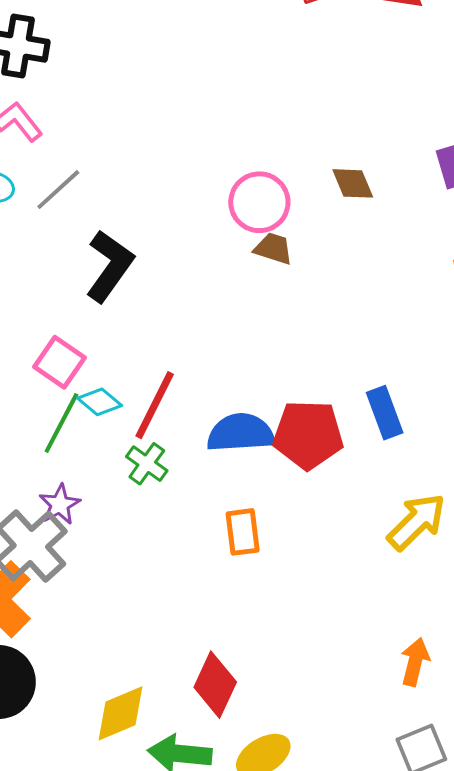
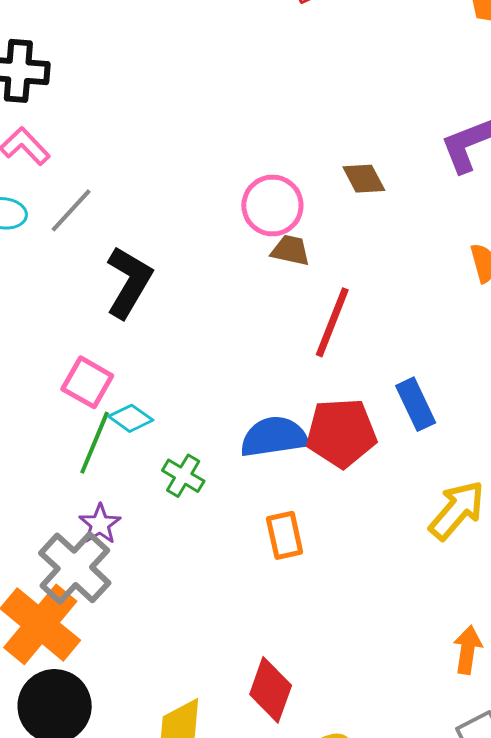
red line: (155, 405) -> (332, 322), moved

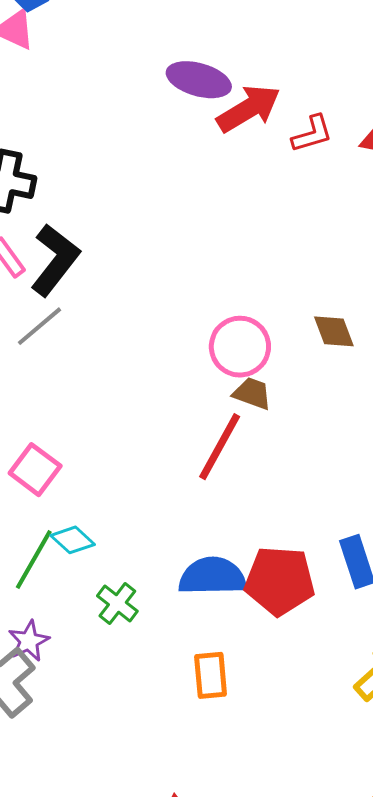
black L-shape: (129, 282) -> (55, 260), moved
red line: (332, 322) -> (220, 447), moved
pink square: (87, 382) -> (35, 470), moved

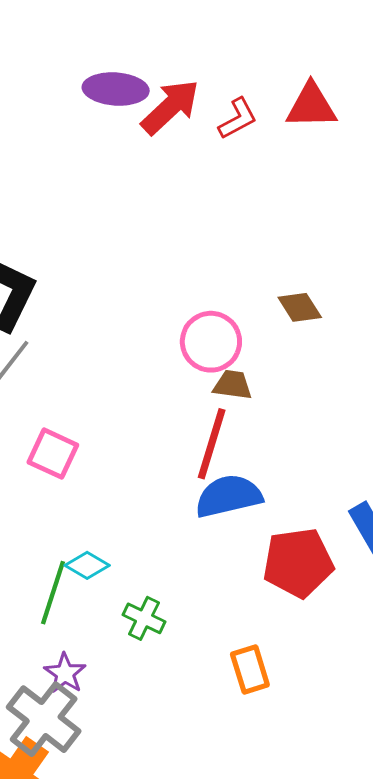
pink square: (35, 470) -> (53, 454), moved
blue semicircle: (212, 576) -> (229, 496), moved

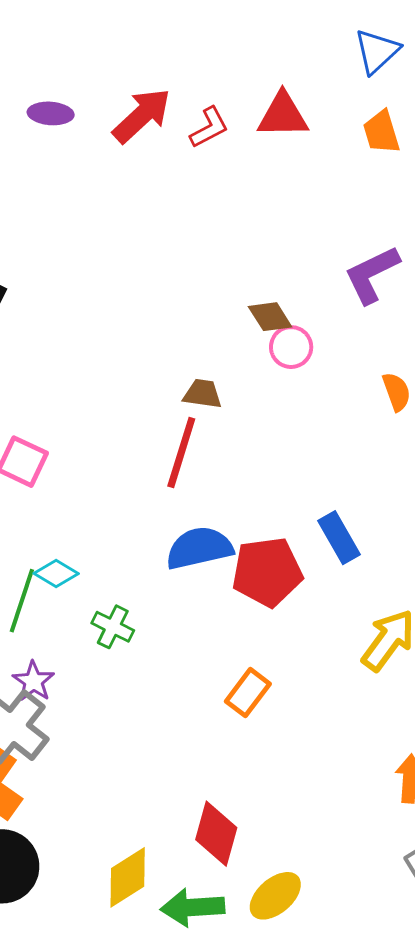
purple ellipse: (116, 89) -> (51, 113), moved, size x0.7
pink circle: (211, 342) -> (291, 347), moved, size x0.7
blue semicircle: (229, 496) -> (199, 548), moved
orange rectangle: (250, 669) -> (248, 693), moved, turned 54

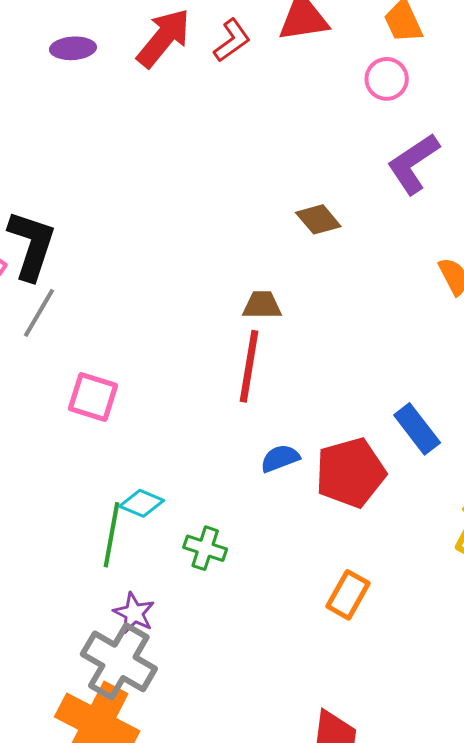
pink circle: (291, 347) -> (387, 79), moved
blue semicircle: (199, 548) -> (280, 458), size x0.6

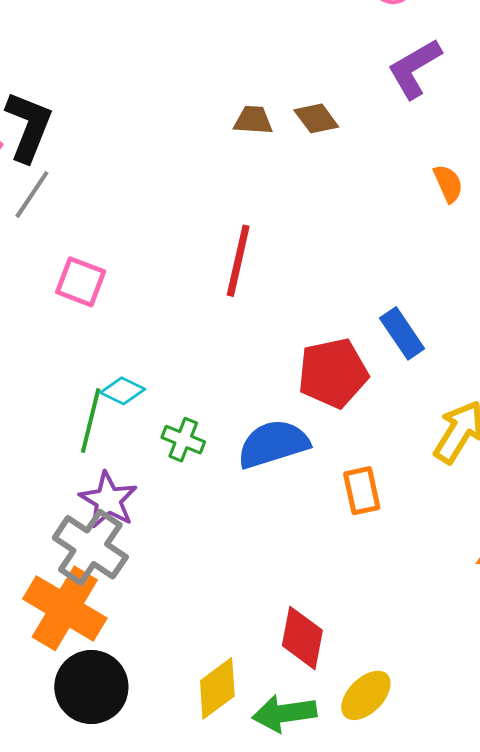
brown trapezoid: (262, 305) -> (253, 120), moved
blue semicircle: (280, 458) -> (273, 444), moved, size x1.8
orange rectangle: (348, 595) -> (362, 491), moved, turned -45
purple star: (134, 613) -> (108, 500), size x1.4

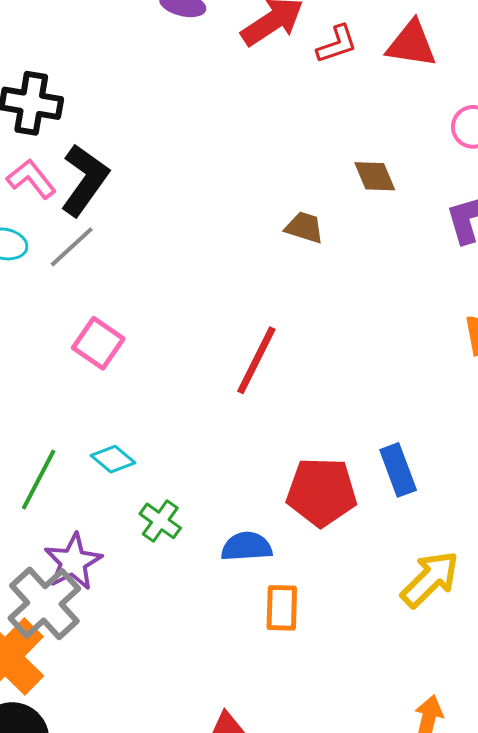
brown diamond: (316, 118) -> (375, 176), moved
green line: (91, 421) -> (39, 479), moved
blue semicircle: (273, 444) -> (247, 547), size x0.7
orange rectangle: (362, 491) -> (282, 608), moved

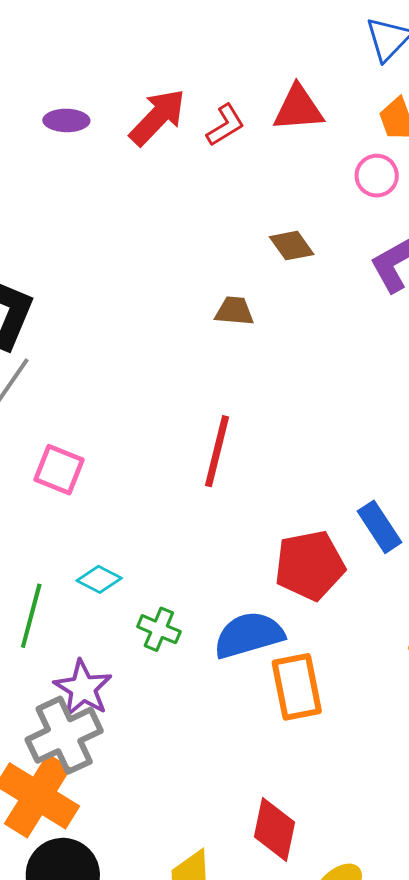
blue semicircle: (247, 547) -> (249, 635), size x1.4
gray cross: (44, 603) -> (64, 735), turned 30
orange rectangle: (282, 608) -> (297, 687), size x1.4

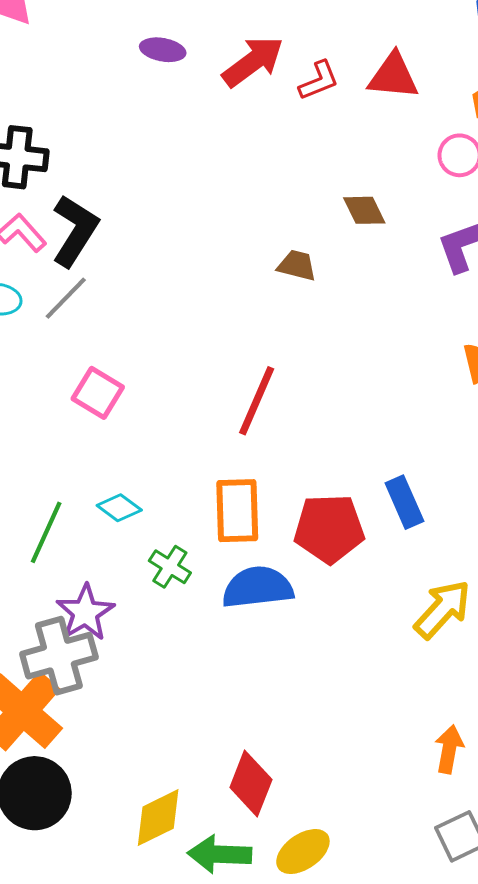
orange rectangle: (297, 687) -> (237, 511), moved

